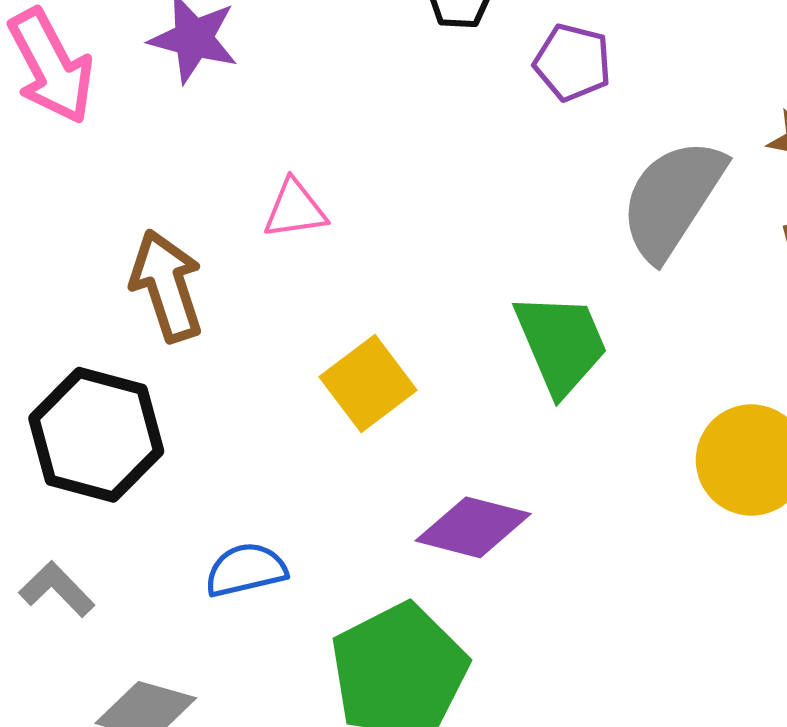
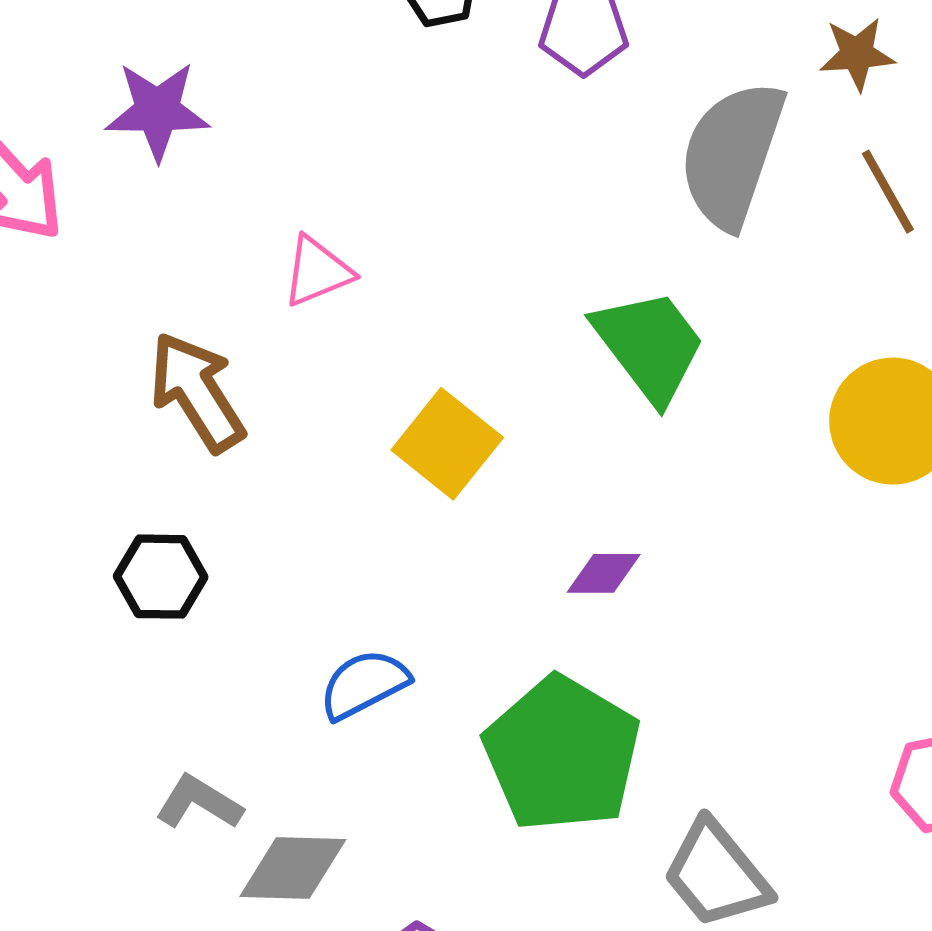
black hexagon: (96, 435) -> (161, 577), size x0.6
purple diamond: (473, 527) -> (604, 573), size x0.6
gray L-shape: (57, 589) -> (199, 802), moved

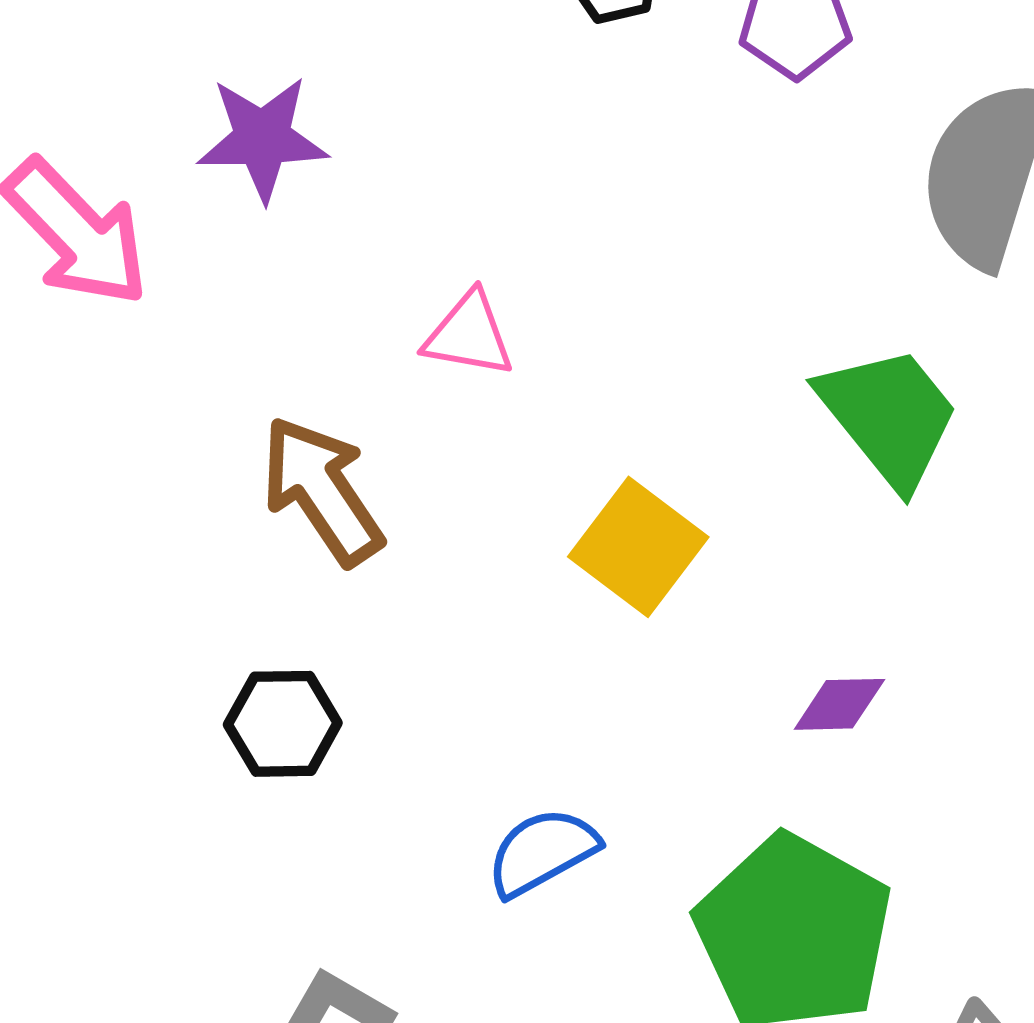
pink triangle: (317, 271) -> (469, 335), turned 34

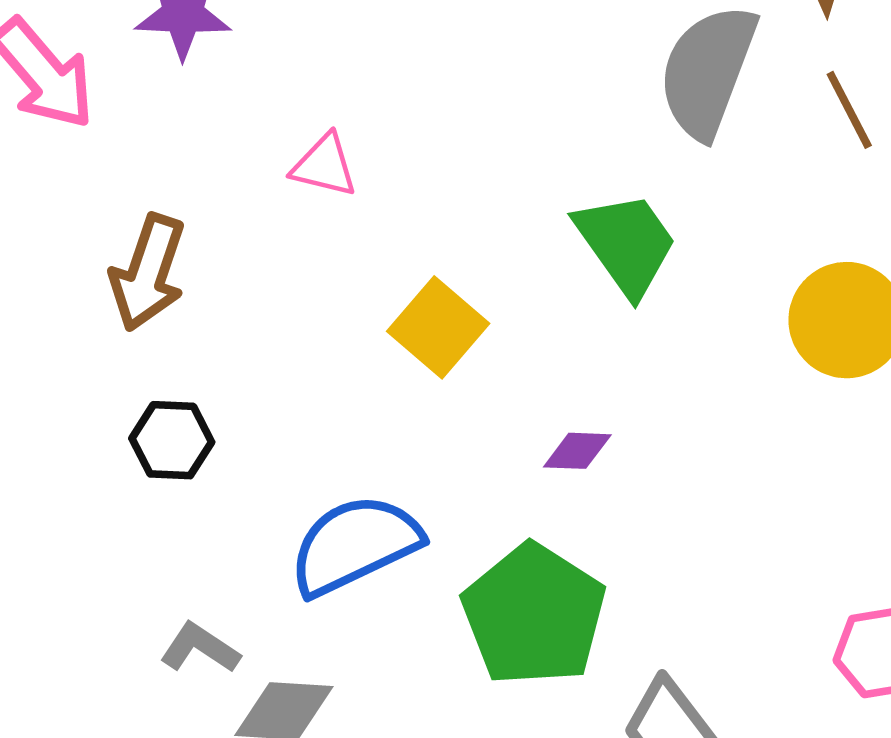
brown arrow: (322, 490) -> (148, 273), moved, turned -131
blue semicircle: (542, 852) -> (355, 545), size x1.6

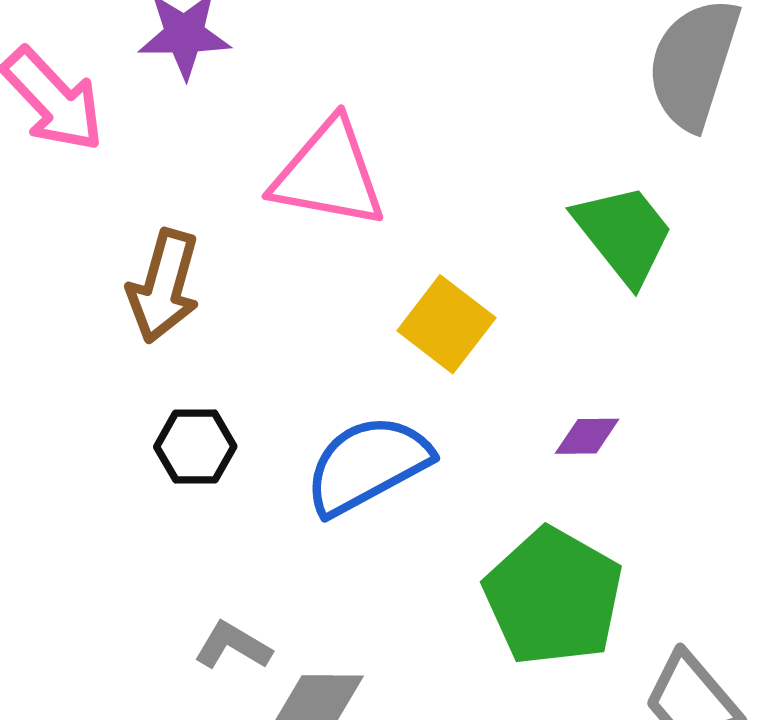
pink triangle: (324, 166) -> (329, 174), size x1.8
blue semicircle: (355, 545) -> (367, 465), moved

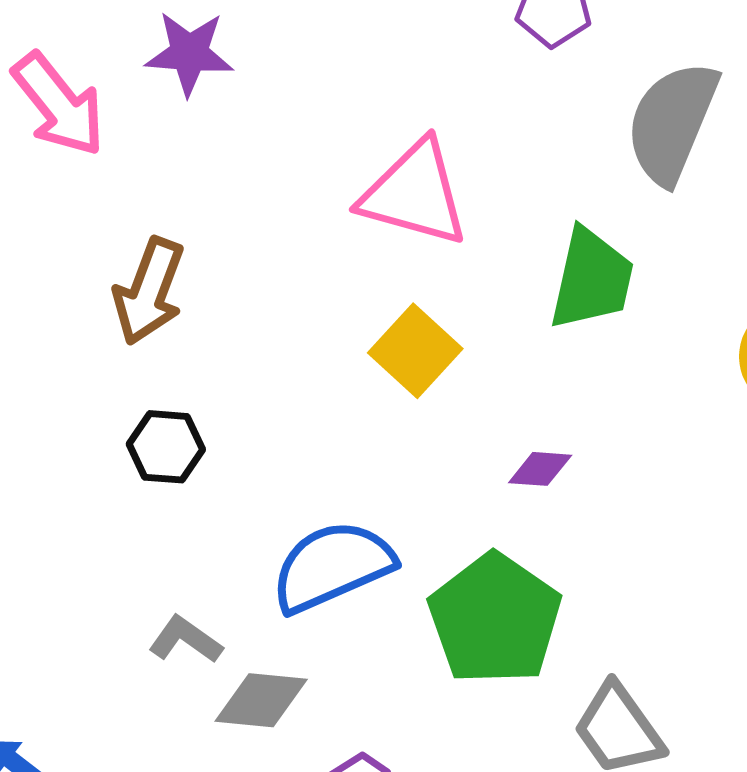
pink triangle: (329, 174) -> (414, 194), moved
green trapezoid: (624, 234) -> (592, 279), turned 46
blue semicircle: (367, 465) -> (332, 566), moved

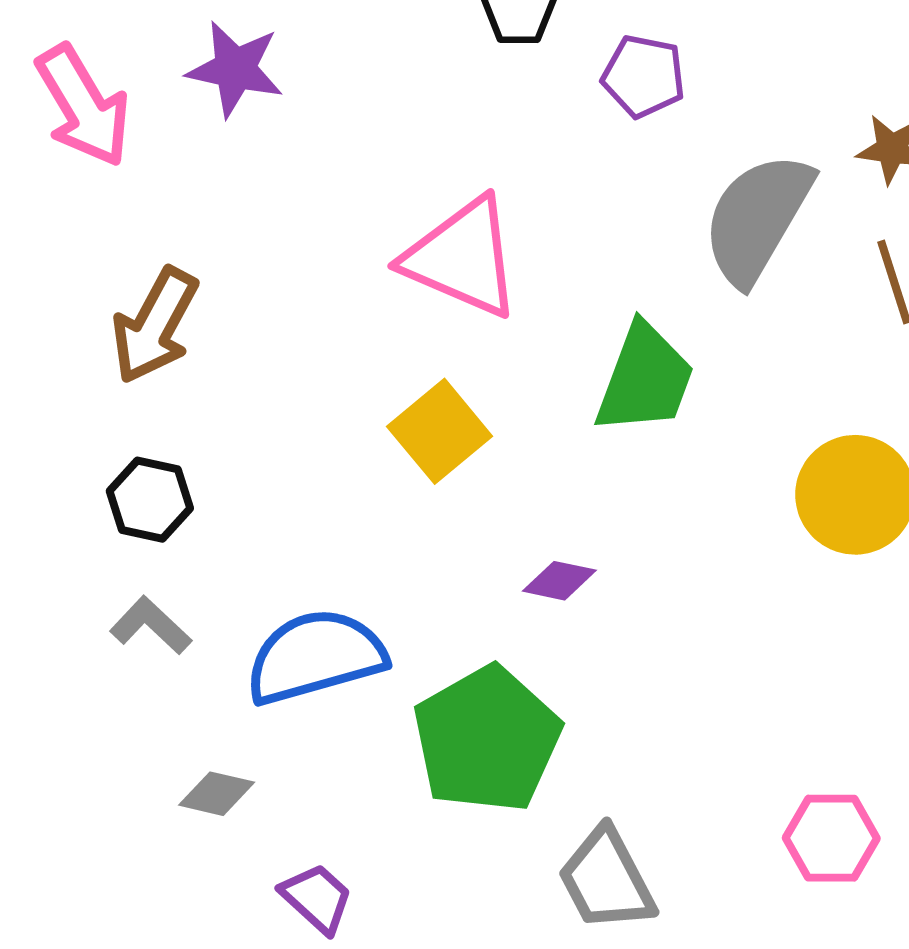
gray L-shape: (185, 640) -> (151, 625), moved
gray diamond: (261, 700) -> (217, 794), size x0.7

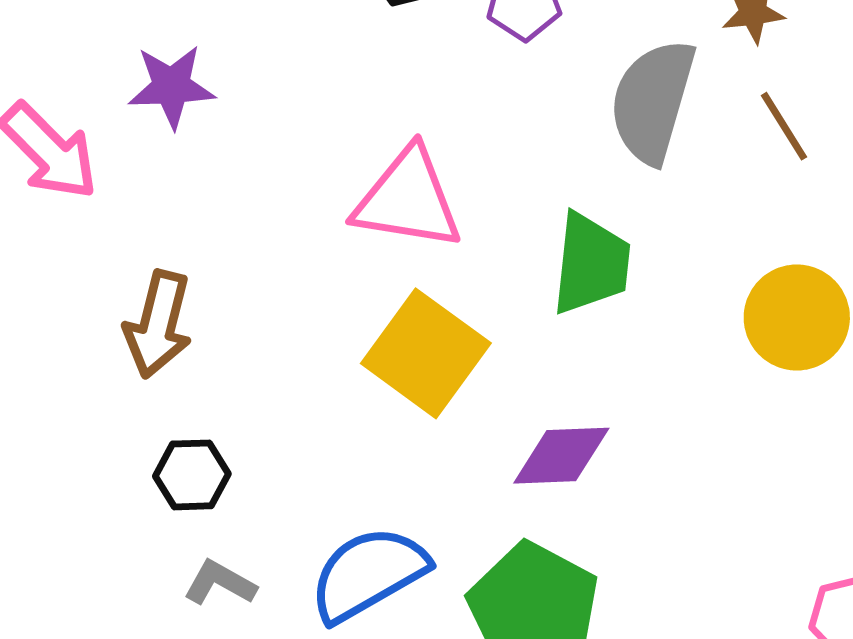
yellow square: (440, 431) -> (426, 353), size x1.4
purple diamond: (559, 581) -> (561, 456), size x1.6

